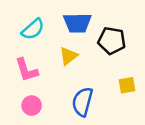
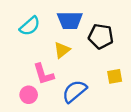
pink L-shape: (26, 70) -> (44, 74), moved
blue semicircle: (82, 102) -> (74, 91), turned 35

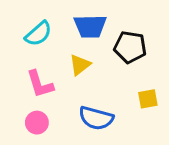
pink L-shape: (44, 74) -> (40, 84), moved
blue semicircle: (74, 91) -> (96, 118), turned -125

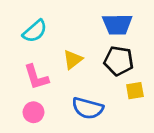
blue trapezoid: (90, 26) -> (117, 24), moved
black pentagon: (130, 47) -> (119, 61), moved

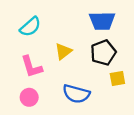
black pentagon: (119, 61) -> (103, 53), turned -30

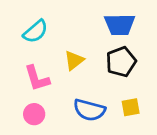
yellow square: (117, 78) -> (131, 107), moved

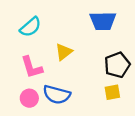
black pentagon: (121, 62) -> (117, 65), moved
blue semicircle: (89, 110) -> (57, 95), moved

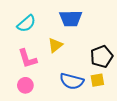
blue trapezoid: (103, 21) -> (71, 18), moved
blue semicircle: (57, 95) -> (72, 81), moved

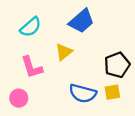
blue trapezoid: (71, 18) -> (82, 21), turned -40
pink circle: (25, 85) -> (19, 98), moved

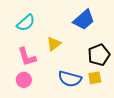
blue trapezoid: (82, 21) -> (84, 20), moved
pink circle: (19, 98) -> (24, 80), moved

